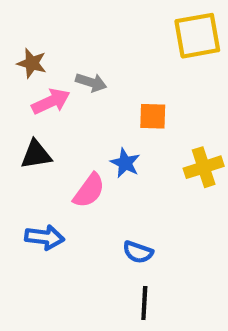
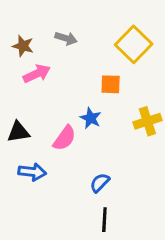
yellow square: (197, 36) -> (134, 44), moved, turned -36
gray arrow: (91, 82) -> (66, 38), moved
black triangle: (36, 154) -> (18, 132), moved
blue semicircle: (138, 252) -> (100, 183), turned 115

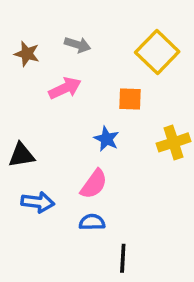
pink arrow: (37, 74) -> (65, 88), moved
pink semicircle: (64, 138) -> (94, 184), moved
blue semicircle: (100, 183) -> (92, 222), moved, turned 45

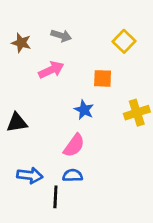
yellow square: (157, 52) -> (124, 41), size x0.7
blue arrow: (38, 202) -> (30, 175), moved
black line: (123, 258) -> (55, 197), moved

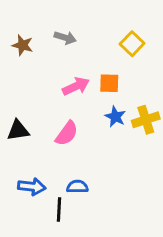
pink arrow: (51, 70) -> (76, 86), moved
blue star: (84, 110) -> (115, 117), moved
pink semicircle: (74, 145) -> (67, 133), moved

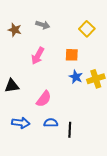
pink arrow: (76, 86) -> (38, 56), moved, turned 144
pink semicircle: (67, 133) -> (44, 99), moved
black line: (59, 209) -> (70, 130), moved

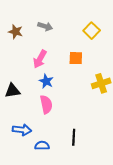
blue star: (76, 77) -> (46, 81), moved
pink semicircle: (44, 99) -> (46, 104), turned -48
blue semicircle: (51, 123) -> (42, 146), moved

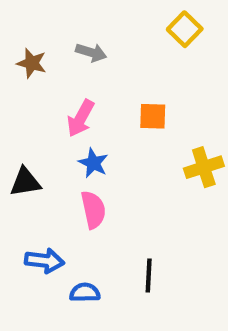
yellow square: (92, 31) -> (185, 29), moved

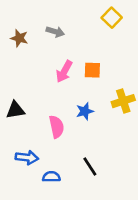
pink arrow: (81, 118) -> (64, 72), moved
blue star: (93, 163) -> (85, 111), moved, turned 30
black line: (149, 276) -> (90, 167), turned -36

